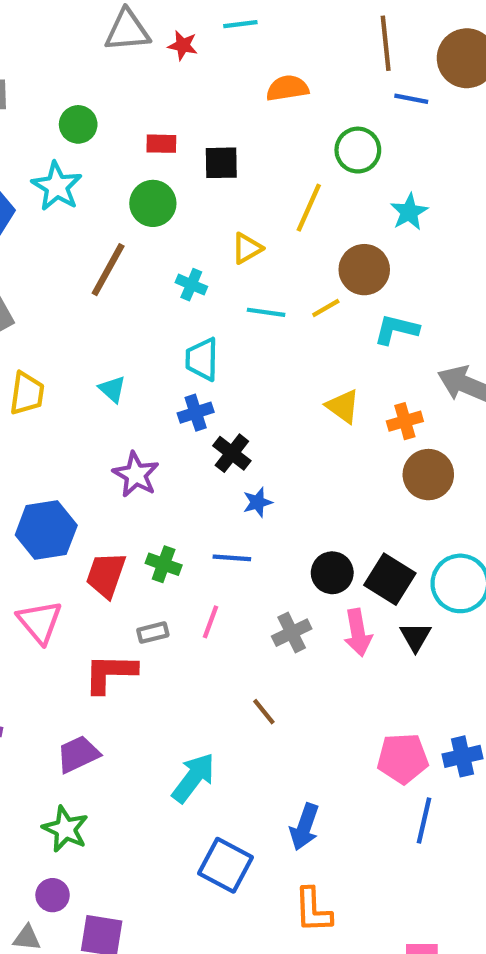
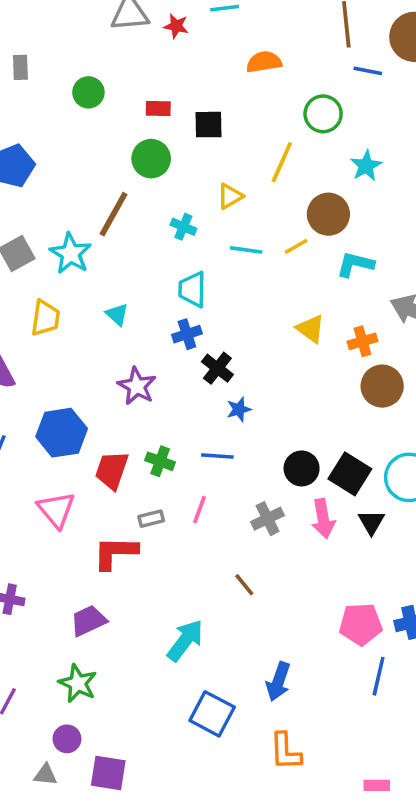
cyan star: (57, 186) -> (71, 254), moved

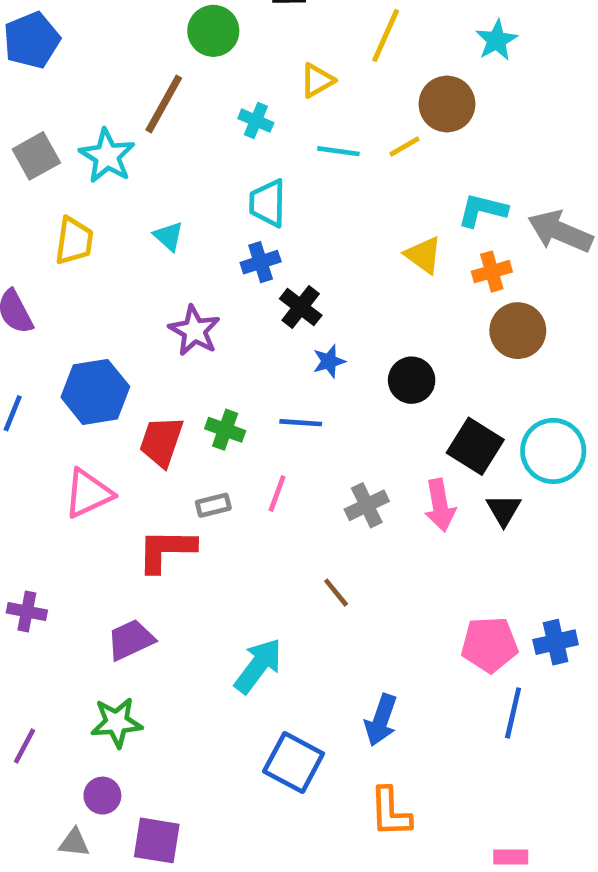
cyan L-shape: (355, 264) -> (482, 210), moved
black circle: (302, 468) -> (412, 380), moved
pink triangle: (56, 510) -> (88, 493), turned 45
green star: (78, 683) -> (117, 722), turned -30

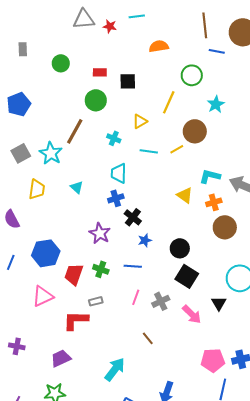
purple star: (194, 331) -> (100, 233), moved
black square: (475, 446) -> (187, 276), moved
pink line: (277, 493) -> (136, 297), moved
pink arrow: (440, 505) -> (192, 314), moved, turned -35

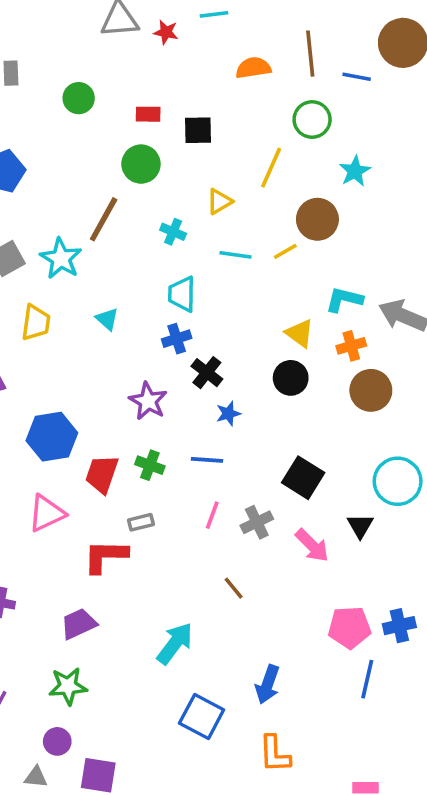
brown line: (205, 25) -> (310, 54), moved
black circle: (180, 248) -> (291, 378), moved

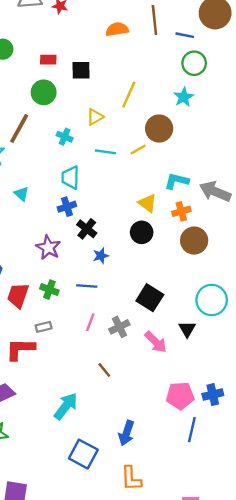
green circle: (312, 120) -> (194, 63), moved

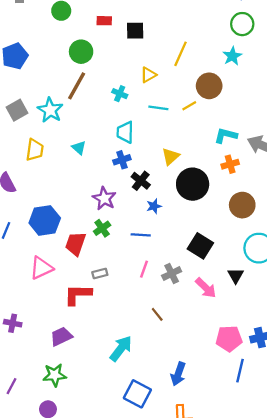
green circle: (44, 92) -> (81, 52), moved
yellow triangle: (147, 203) -> (170, 156), moved, turned 42
black circle: (142, 232) -> (193, 184), size x1.5
brown circle: (194, 241) -> (242, 205), moved
green cross: (49, 290) -> (102, 228), moved, turned 35

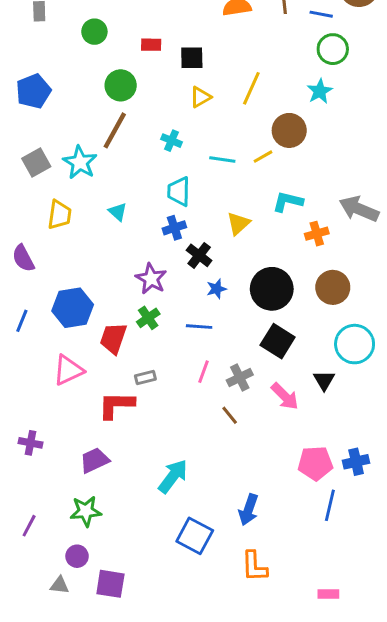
yellow triangle: (148, 75) -> (201, 97), moved
cyan L-shape: (226, 136) -> (288, 202), moved
black circle: (193, 184) -> (272, 289), moved
brown line: (157, 314) -> (230, 415), moved

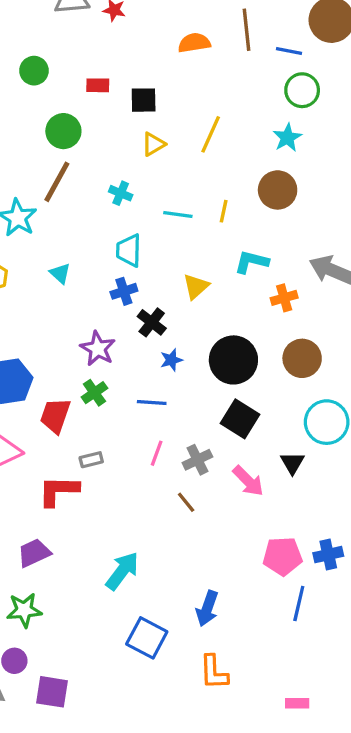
brown circle: (289, 130) -> (278, 190), moved
yellow line: (263, 157) -> (224, 211), turned -48

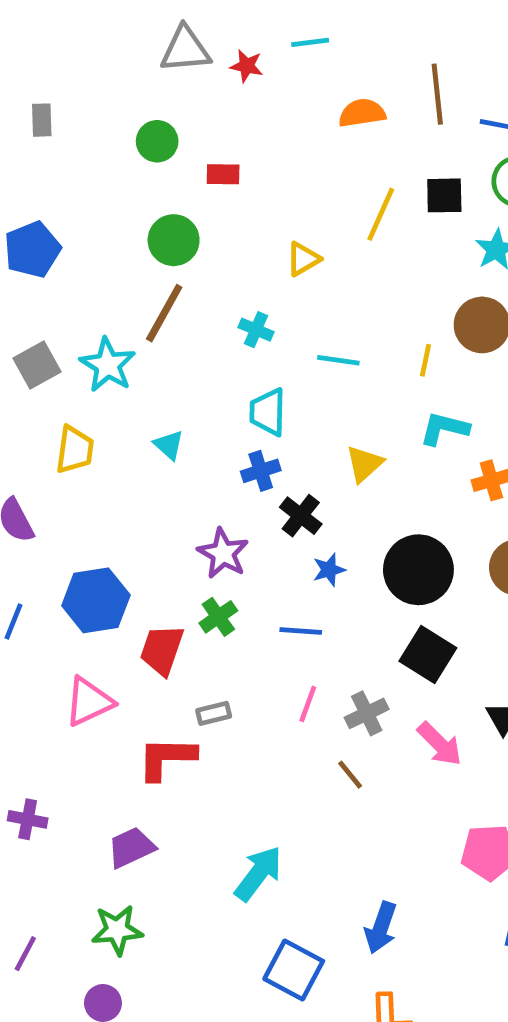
green circle: (34, 71) -> (157, 141), moved
black square: (144, 100) -> (444, 195), moved
yellow line: (211, 134) -> (381, 214), moved
yellow line: (224, 211) -> (426, 360), moved

